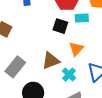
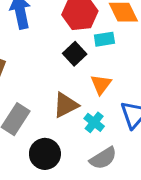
black square: (60, 26) -> (75, 54), turned 35

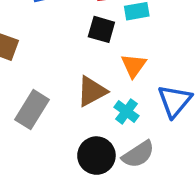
black square: (75, 54) -> (101, 29), turned -30
black circle: (45, 154) -> (96, 156), moved

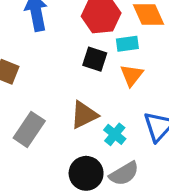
orange triangle: (134, 66) -> (132, 75), moved

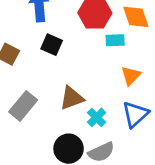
black square: (95, 59) -> (52, 45), moved
orange triangle: (132, 75) -> (131, 76), moved

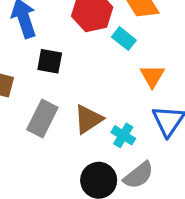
cyan rectangle: (115, 40) -> (124, 39), turned 54
gray rectangle: (23, 106) -> (42, 118), moved

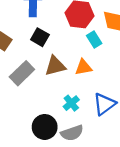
orange triangle: (152, 76) -> (83, 67), moved, turned 30
brown triangle: (88, 119) -> (55, 66), moved

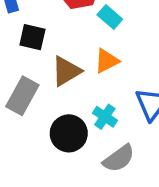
black circle: (45, 127) -> (69, 133), moved

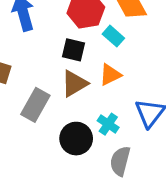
black square: (32, 37) -> (74, 50), moved
gray semicircle: (119, 158) -> (120, 161), turned 140

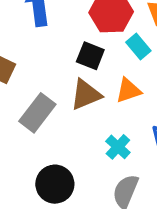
black circle: (76, 139) -> (55, 184), moved

